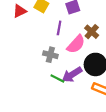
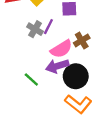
gray cross: (50, 55) -> (35, 29), moved
purple arrow: (72, 75) -> (57, 66), moved

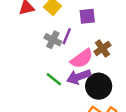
green line: (31, 79) -> (54, 79), moved

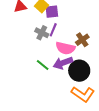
purple square: (87, 16) -> (52, 12), moved
pink semicircle: (82, 59) -> (65, 48), turned 48

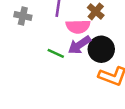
gray cross: (42, 33) -> (23, 16), moved

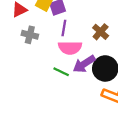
pink semicircle: (78, 27) -> (70, 48), moved

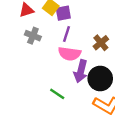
purple arrow: (84, 64) -> (81, 71), turned -50
green line: (61, 72) -> (57, 94), moved

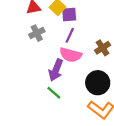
gray cross: (33, 36) -> (37, 33), turned 35
purple arrow: (81, 71) -> (56, 70), moved

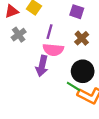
purple square: (69, 15) -> (77, 12), moved, turned 32
green line: (54, 93) -> (73, 86), moved

